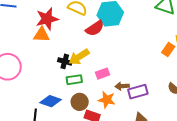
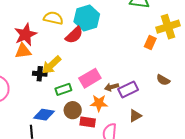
yellow arrow: (79, 57) -> (51, 65), moved
black cross: (65, 61) -> (40, 74), moved
pink rectangle: (102, 74) -> (90, 78), size x1.5

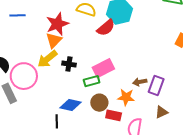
orange triangle: (23, 51) -> (54, 40), turned -42
yellow arrow: (51, 65) -> (47, 59), moved
pink rectangle: (90, 78) -> (103, 68), moved
purple rectangle: (128, 89) -> (156, 86), turned -48

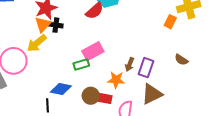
black cross: (69, 64) -> (56, 25), moved
brown arrow: (140, 82) -> (130, 64), turned -56
brown circle: (99, 103) -> (91, 96), moved
brown triangle: (161, 112) -> (152, 94), size x1.6

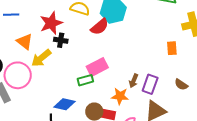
orange rectangle: (170, 22) -> (172, 48), moved, turned -32
orange triangle: (43, 24) -> (25, 42), moved, turned -36
brown semicircle: (181, 60) -> (181, 85), moved

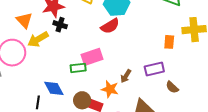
red semicircle: (100, 27) -> (110, 26), moved
orange rectangle: (172, 48) -> (169, 42), moved
purple rectangle: (150, 84) -> (154, 69), moved, turned 48
blue diamond: (64, 104) -> (54, 88), turned 40

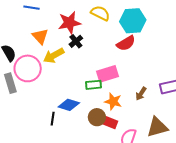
black cross: (60, 25) -> (76, 41), turned 32
blue diamond: (54, 88) -> (69, 105), turned -45
orange star: (110, 89) -> (113, 101), moved

